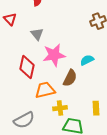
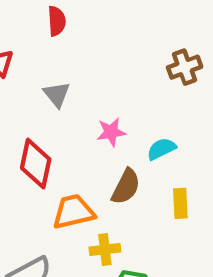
pink star: (54, 55) -> (111, 132), moved, size x0.6
yellow rectangle: (96, 108) -> (180, 203), moved

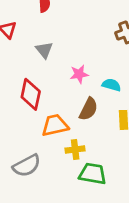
cyan semicircle: (161, 149) -> (111, 85), turned 42

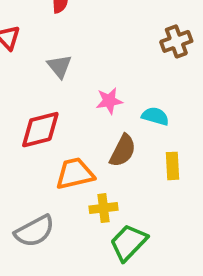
red diamond: (31, 94) -> (40, 130), turned 64
green trapezoid: (93, 174) -> (128, 243), turned -56

